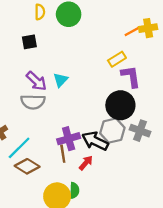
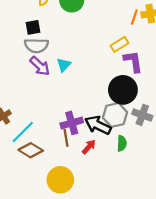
orange line: (132, 32) -> (134, 17), turned -42
gray semicircle: (33, 102) -> (36, 46), moved
green semicircle: (74, 190) -> (122, 143), moved

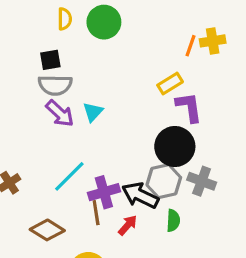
cyan line: (23, 132) -> (69, 176), moved

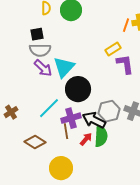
cyan triangle: (93, 112) -> (64, 67), size x1.6
black circle: (175, 147) -> (78, 89), moved
green semicircle: (173, 221) -> (101, 136), moved, size x1.5

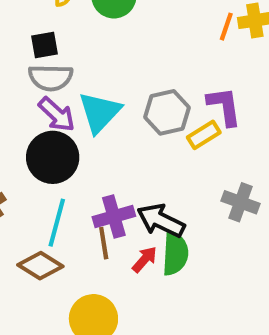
yellow rectangle: (113, 49) -> (204, 135), moved
black circle: (78, 89) -> (53, 157), moved
cyan line: (49, 108) -> (57, 223), moved, turned -30
gray hexagon: (109, 111) -> (167, 112), moved

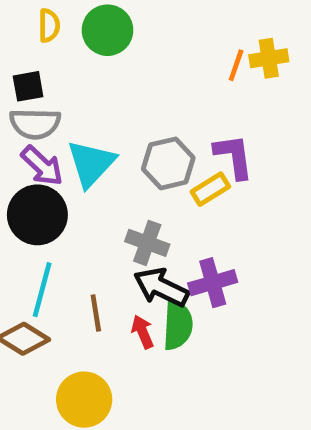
gray cross: (241, 202) -> (147, 243), moved
purple cross: (114, 217) -> (213, 283), moved
red arrow: (145, 259) -> (143, 332), turned -64

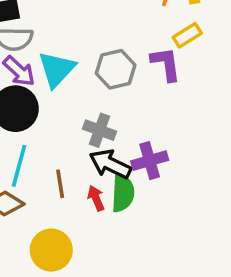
yellow rectangle: (210, 189) -> (187, 35), moved

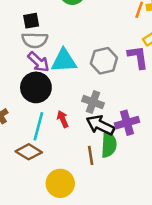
cyan triangle: (57, 69) -> (64, 61), turned 44
brown line: (60, 184) -> (91, 155), moved
red arrow: (96, 198) -> (63, 119), moved

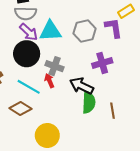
gray cross: (93, 102) -> (55, 66), moved
purple cross: (127, 123) -> (102, 63), moved
cyan line: (38, 126) -> (29, 87), turned -75
brown line: (91, 155) -> (113, 111), moved

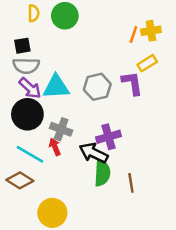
purple cross: (102, 63) -> (108, 137), moved

